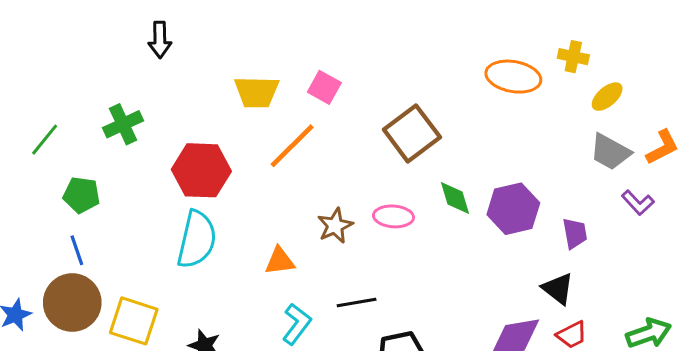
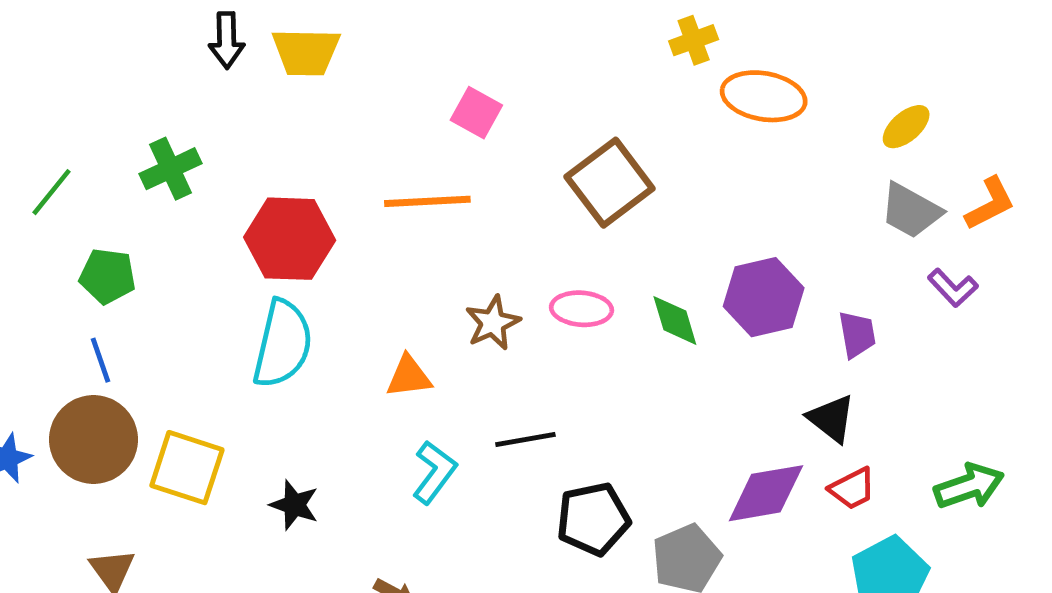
yellow cross: (573, 57) -> (694, 40), moved, turned -32
yellow trapezoid: (257, 92) -> (306, 52), moved
orange line: (292, 146) -> (427, 201), turned 42
green diamond: (455, 198) -> (675, 320), moved

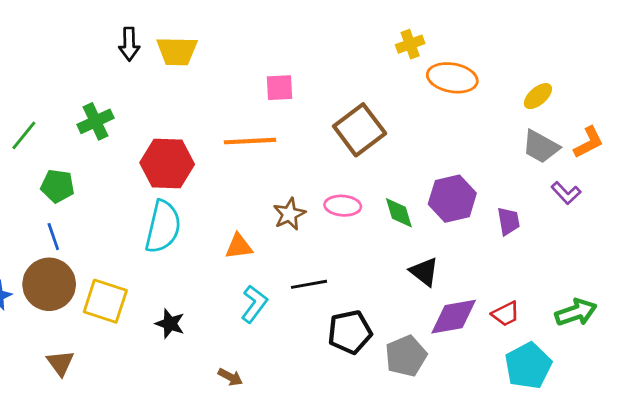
pink square: (476, 113) -> (279, 88), turned -32
black triangle: (831, 419) -> (424, 272), moved

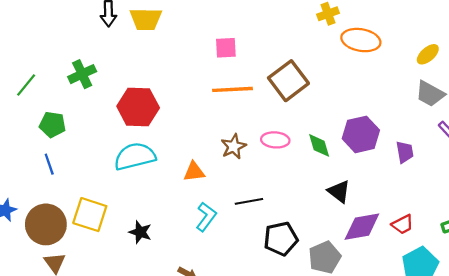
orange line: (250, 141) -> (232, 89), moved
cyan semicircle: (163, 227) -> (135, 156), turned -117
brown circle: (49, 284) -> (46, 224), moved

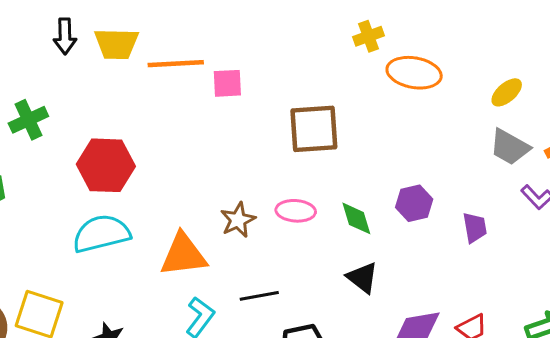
brown square: (288, 81) -> (314, 129), turned 33
orange line: (232, 89) -> (176, 64), moved
purple hexagon: (361, 134) -> (414, 203), size x0.7
orange triangle: (194, 172) -> (183, 255), size x1.6
black triangle: (339, 191) -> (362, 278), moved

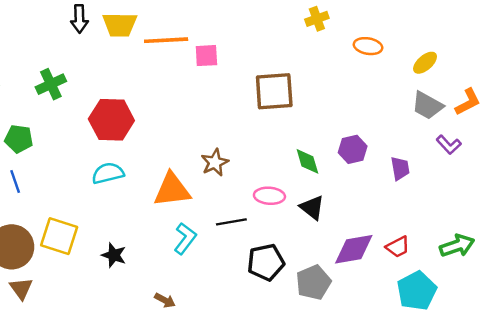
orange ellipse: (414, 73) -> (368, 46), moved, size x0.7
pink ellipse: (296, 211) -> (269, 196), moved
cyan semicircle: (101, 234) -> (108, 173), size x0.7

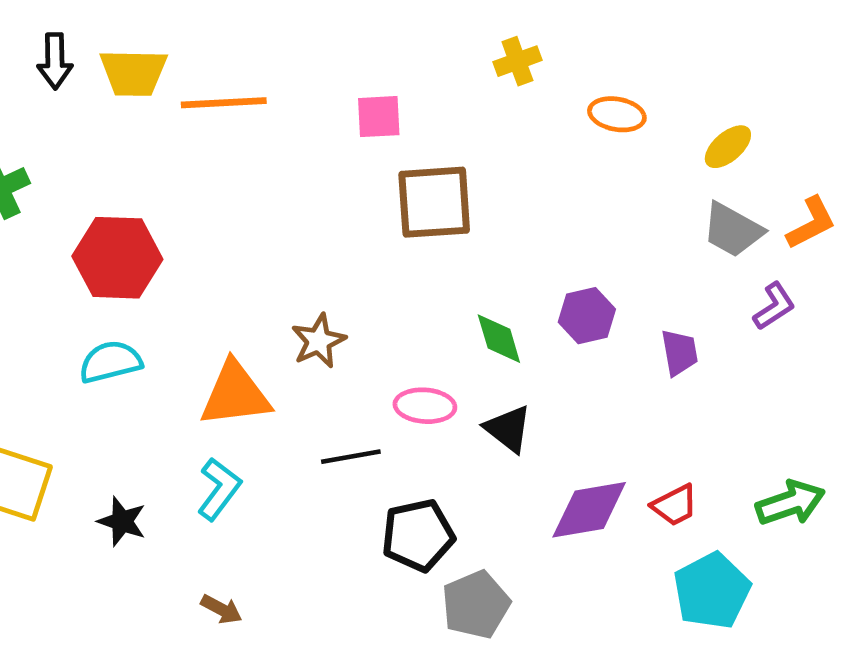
pink square: (206, 56) -> (379, 117), moved
purple L-shape: (449, 145) -> (774, 306), turned -80
cyan L-shape: (185, 239) -> (219, 489), moved
gray pentagon: (313, 282) -> (476, 605), moved

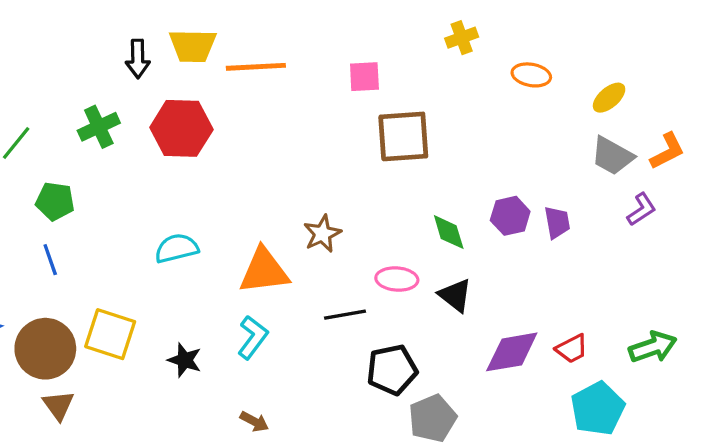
black arrow: (55, 61) -> (138, 59), moved
red hexagon: (117, 258) -> (181, 128), moved
purple trapezoid: (679, 353) -> (557, 222), moved

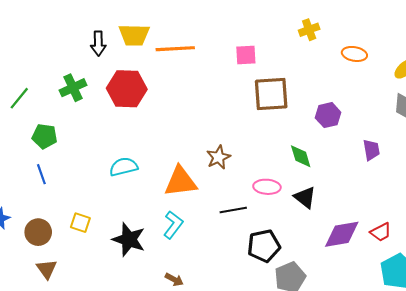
purple hexagon: (510, 216) -> (328, 115), moved
yellow square: (110, 334) -> (80, 223), size x0.6
brown circle: (45, 349) -> (38, 232), size x0.7
black star: (185, 360) -> (129, 239), size x1.5

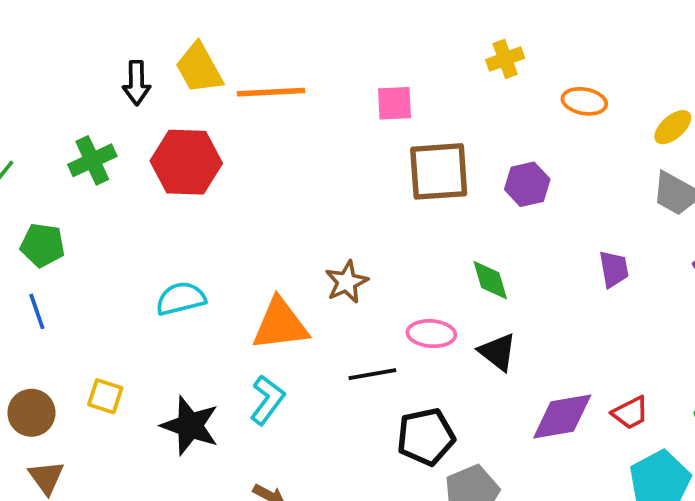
yellow trapezoid: (134, 35) -> (199, 68), turned 60
purple hexagon: (328, 115) -> (527, 184), moved

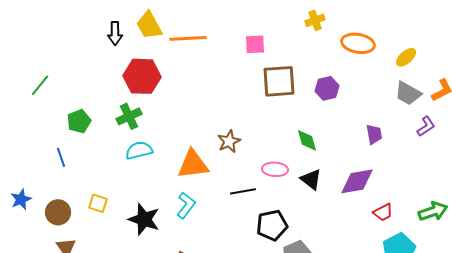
orange ellipse: (584, 101) -> (358, 43), size x1.4
green cross: (92, 160) -> (129, 116), moved
green pentagon: (43, 245) -> (79, 121), moved, turned -30
purple diamond: (562, 416) -> (357, 181), moved

